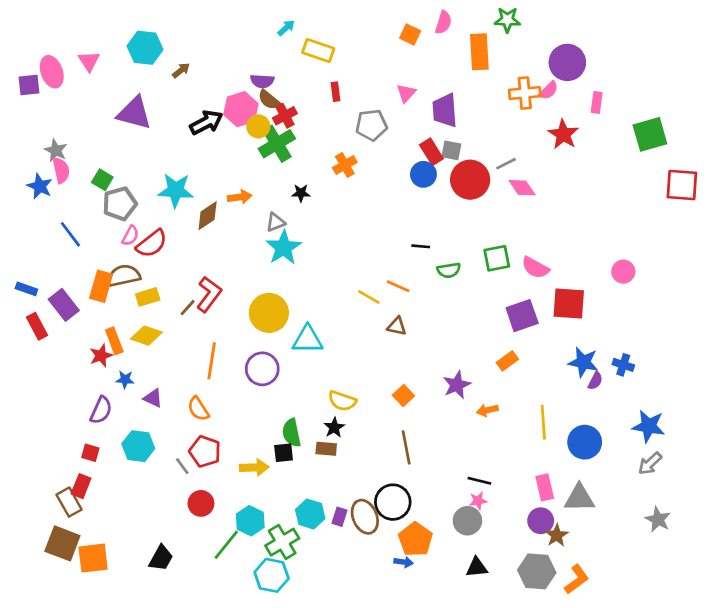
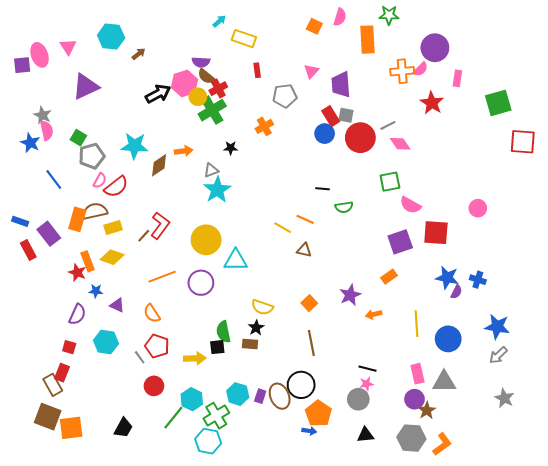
purple triangle: (134, 113) -> (85, 87), moved, turned -40
green square: (497, 258) -> (390, 182), moved
red star: (101, 356) -> (77, 273), turned -30
orange line: (212, 361) -> (162, 277), turned 60

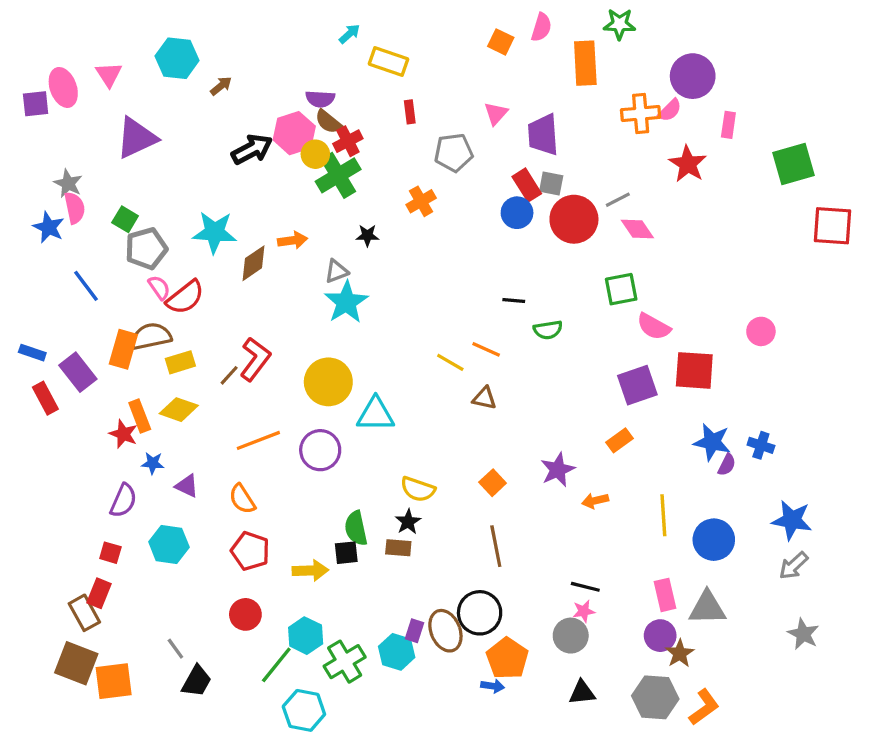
pink semicircle: (100, 181) -> (159, 288), turned -63
gray line: (140, 357) -> (175, 649), moved
cyan hexagon: (238, 394) -> (397, 652), moved
cyan hexagon: (208, 441) -> (304, 710), moved

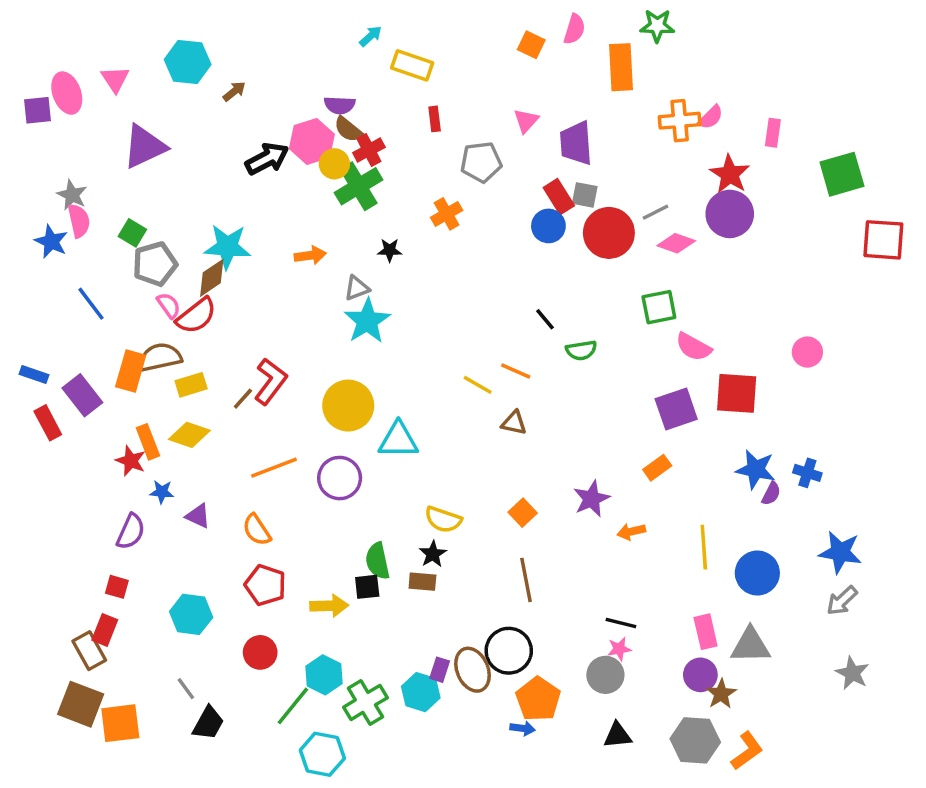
purple circle: (693, 76) -> (730, 214), moved
pink diamond: (637, 229) -> (676, 243), turned -36
brown diamond: (254, 263) -> (212, 278), moved
black line: (514, 301) -> (545, 319), turned 45
cyan hexagon: (169, 545) -> (191, 614), moved

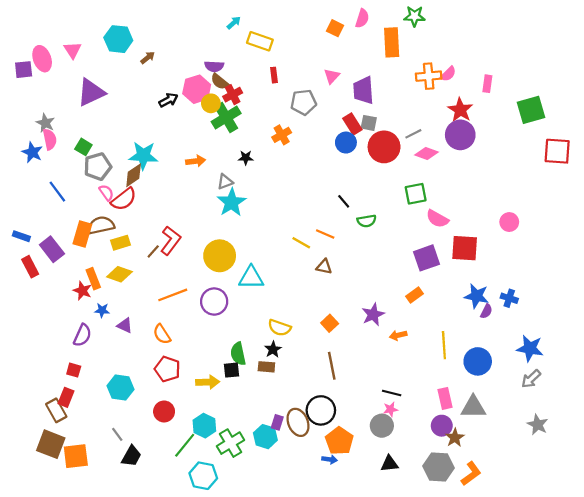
black arrow: (267, 159) -> (168, 100), size x0.7

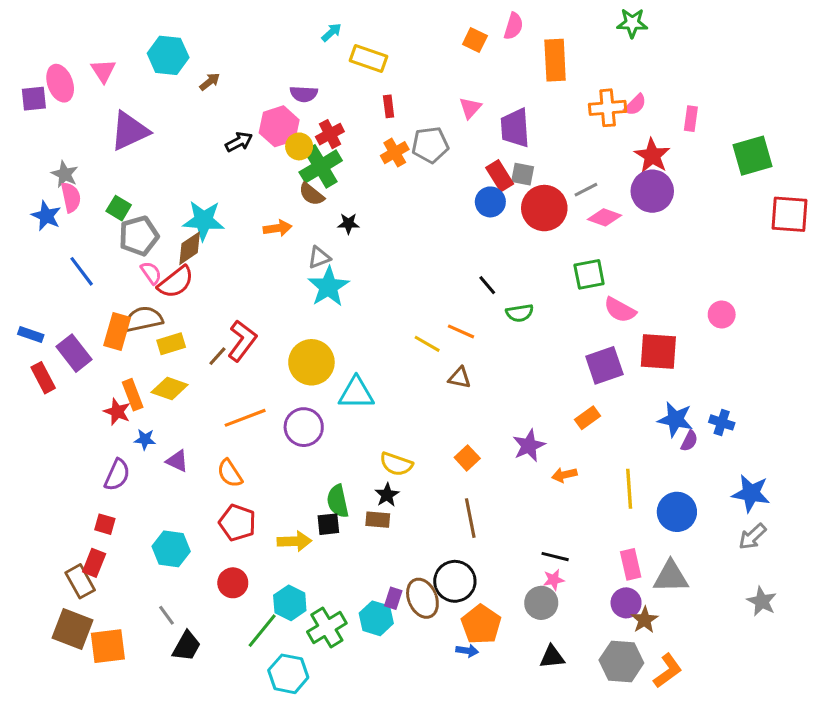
green star: (415, 16) -> (632, 23), moved
brown semicircle: (220, 82) -> (311, 194), moved
orange cross: (282, 135) -> (395, 153), moved

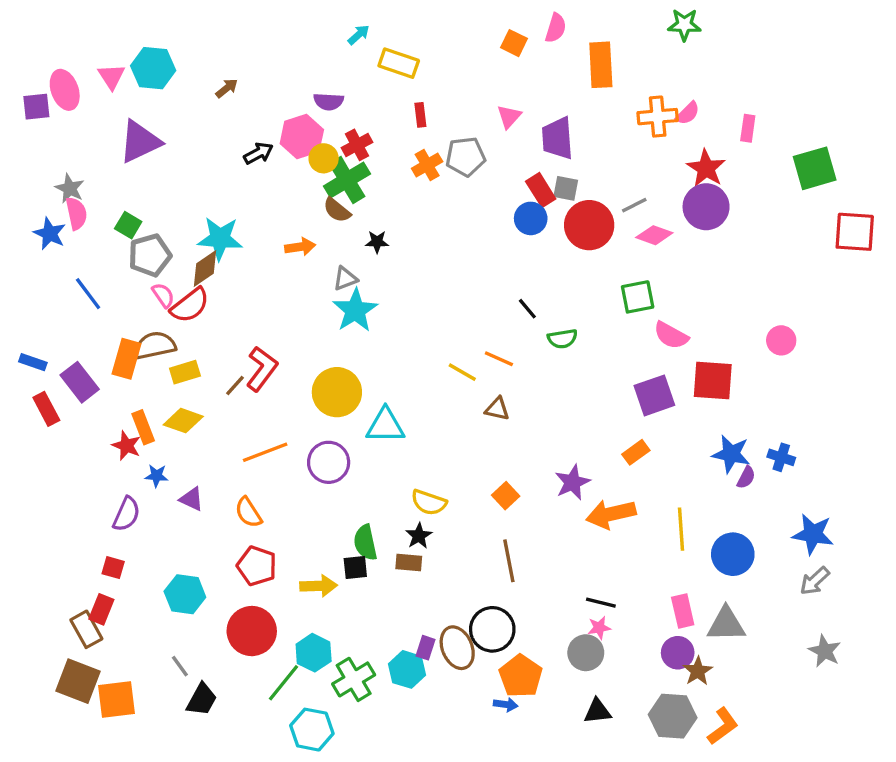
cyan hexagon: (168, 55) -> (153, 68), moved
orange arrow: (564, 475) -> (611, 514), size x1.8
red circle: (233, 583) -> (252, 631), size x1.5

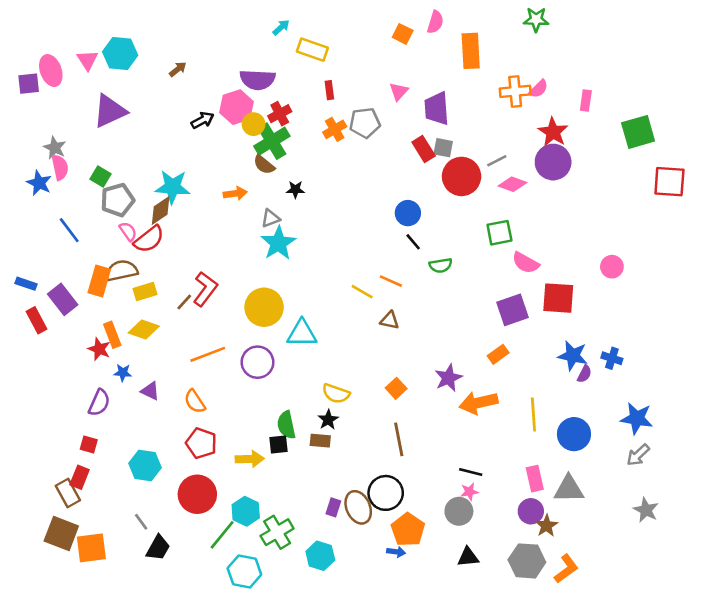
purple semicircle: (329, 102) -> (257, 80), size x1.5
blue circle: (531, 218) -> (408, 213), moved
cyan hexagon: (407, 669) -> (320, 556), moved

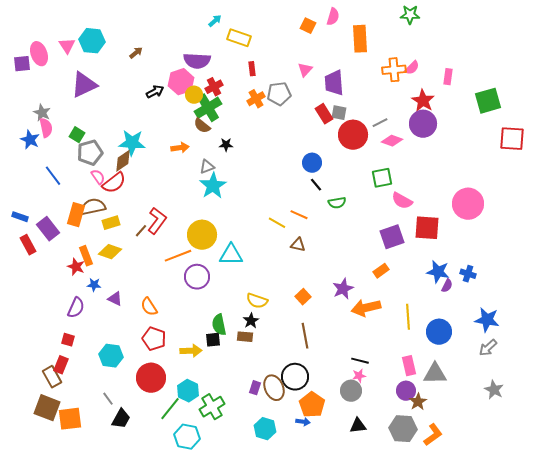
pink circle: (612, 267) -> (468, 204), size x1.8
orange line: (208, 354) -> (178, 256), moved
cyan hexagon: (320, 556) -> (265, 429), moved

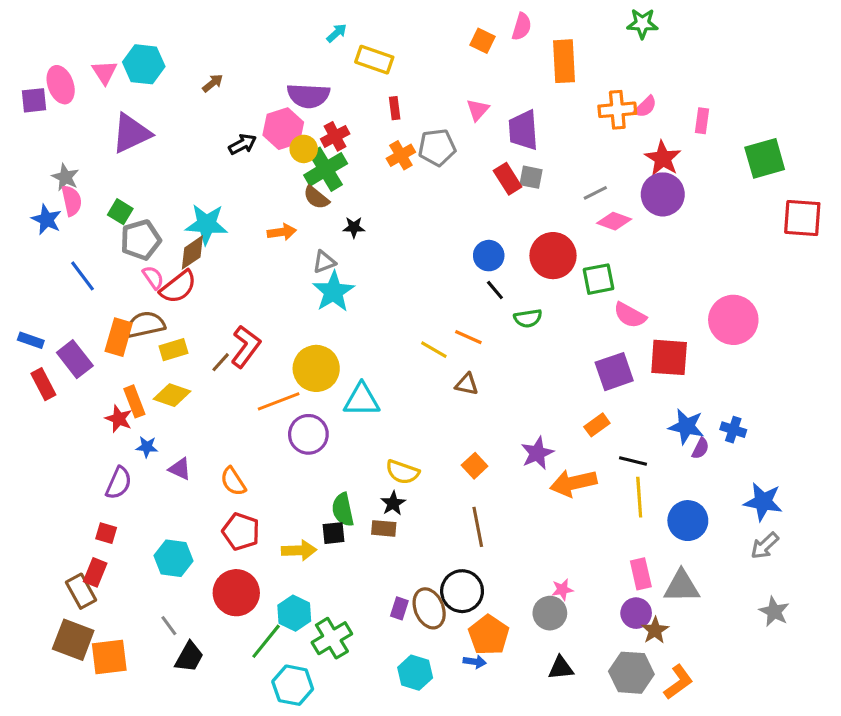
red circle: (353, 135) -> (553, 256), moved
black line: (360, 361) -> (633, 461), moved

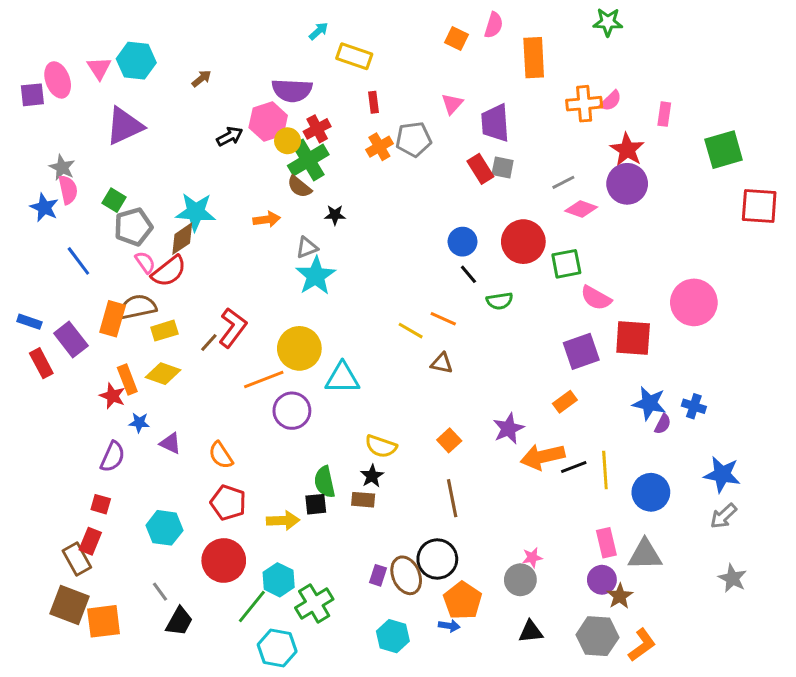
black line: (633, 461) -> (574, 467), moved, turned -35

